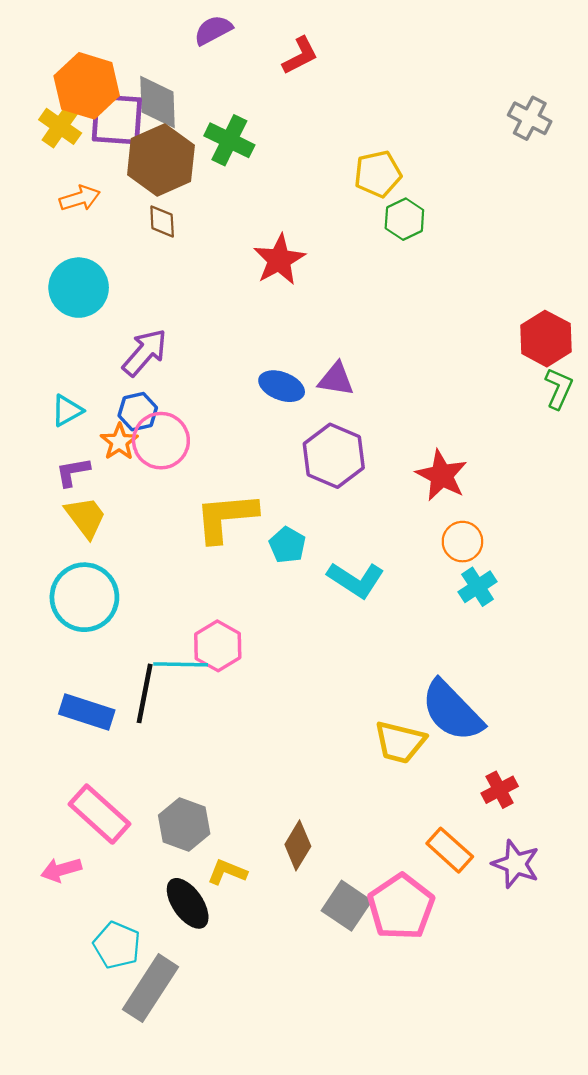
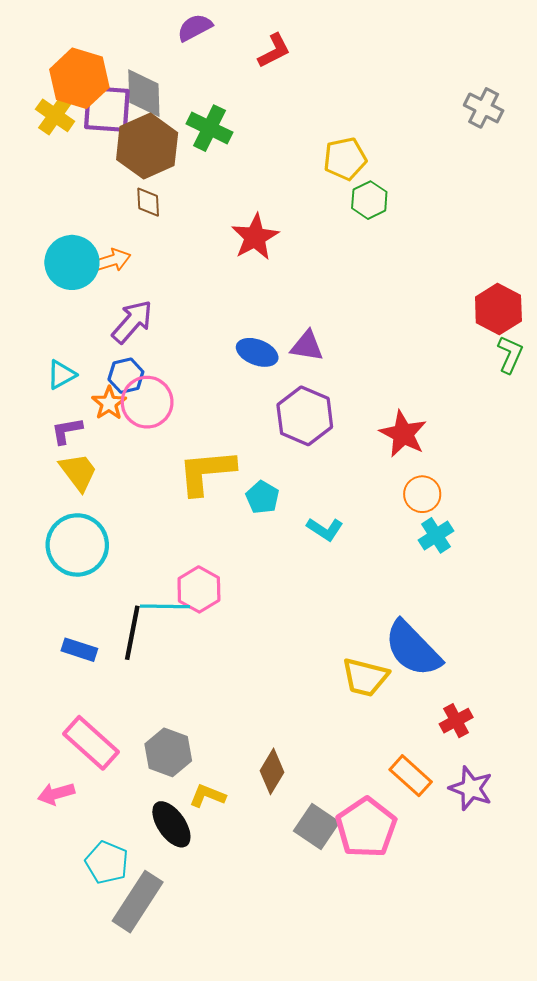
orange arrow: (80, 198) -> (112, 260), moved
cyan L-shape: (356, 580) -> (325, 529), size x0.7
blue rectangle: (87, 712) -> (79, 650), size x0.7

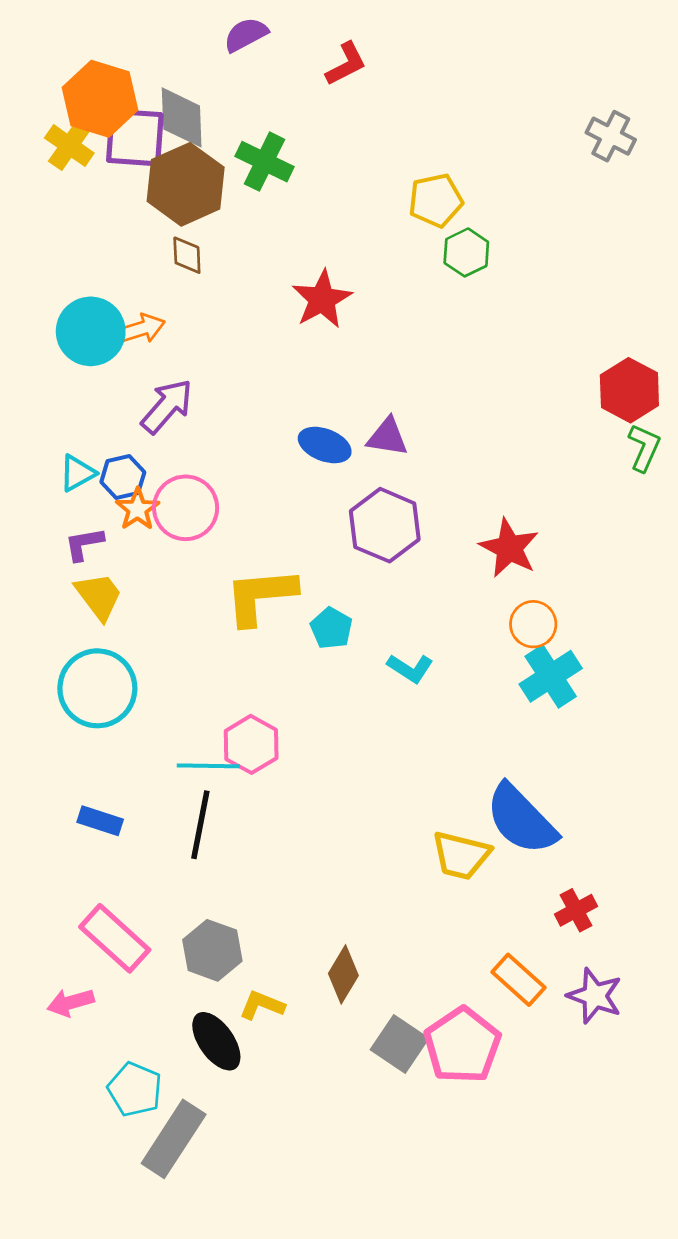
blue hexagon: (126, 376) -> (123, 477), moved
cyan cross: (436, 535) -> (551, 676), size x1.4
black line: (132, 633) -> (200, 825), moved

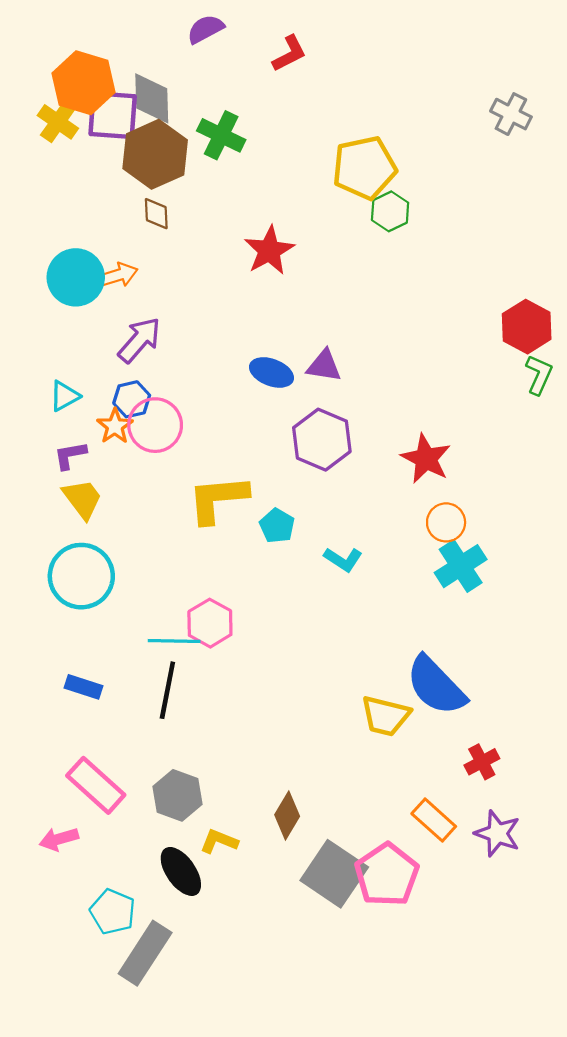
yellow pentagon: (436, 200) -> (364, 168), size x1.4
blue hexagon: (123, 477) -> (132, 399), moved
gray square: (400, 1044) -> (334, 874), size x1.4

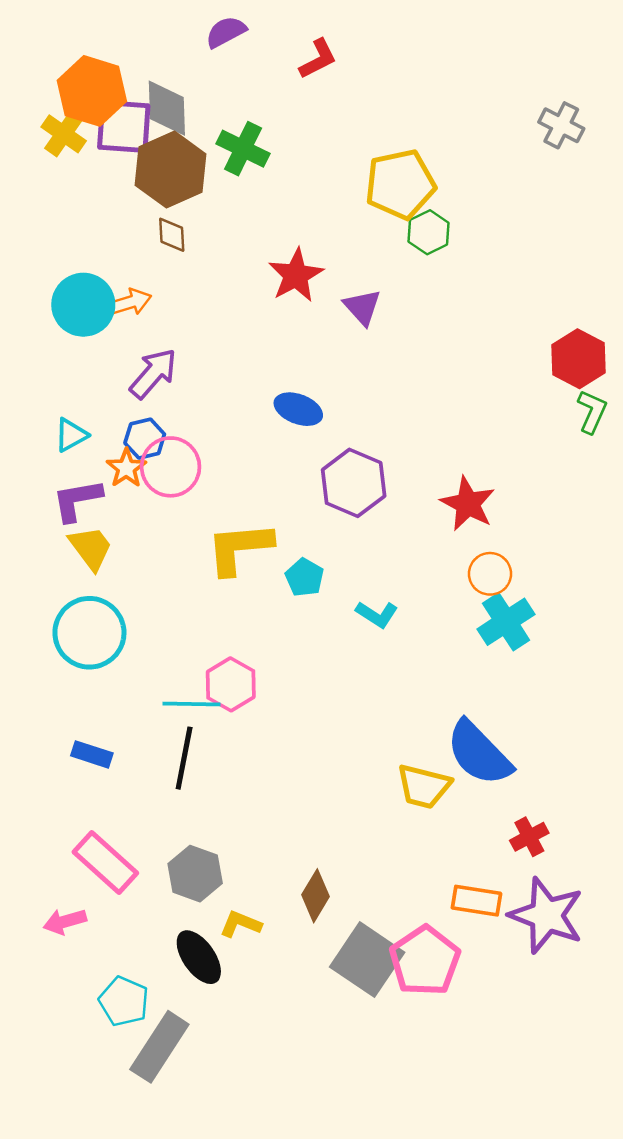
purple triangle: (324, 366) -> (362, 307), moved, turned 39
purple L-shape: (70, 455) -> (77, 500), size x1.4
orange rectangle: (434, 820) -> (476, 901), turned -33
purple star: (497, 833) -> (547, 915), size x1.5

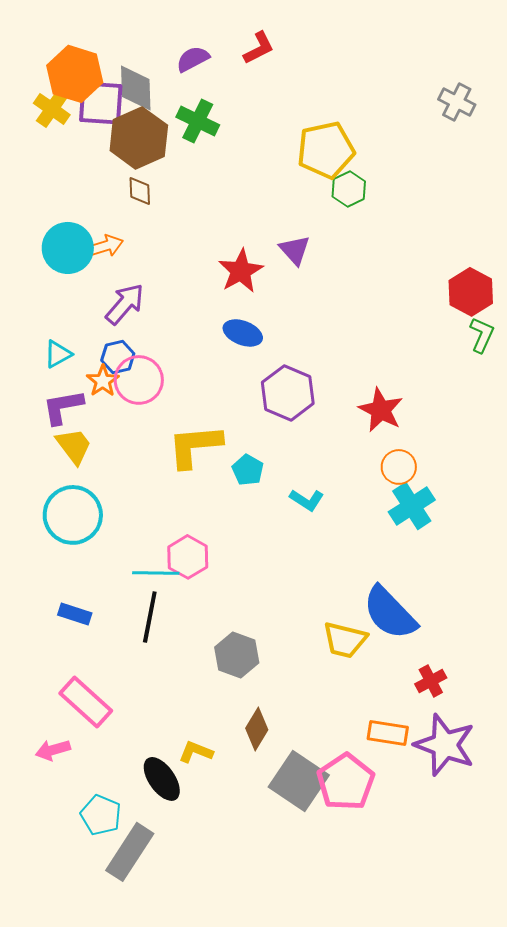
purple semicircle: (226, 32) -> (193, 59), moved
red star: (296, 275) -> (241, 271), moved
gray hexagon: (195, 874) -> (237, 655), moved

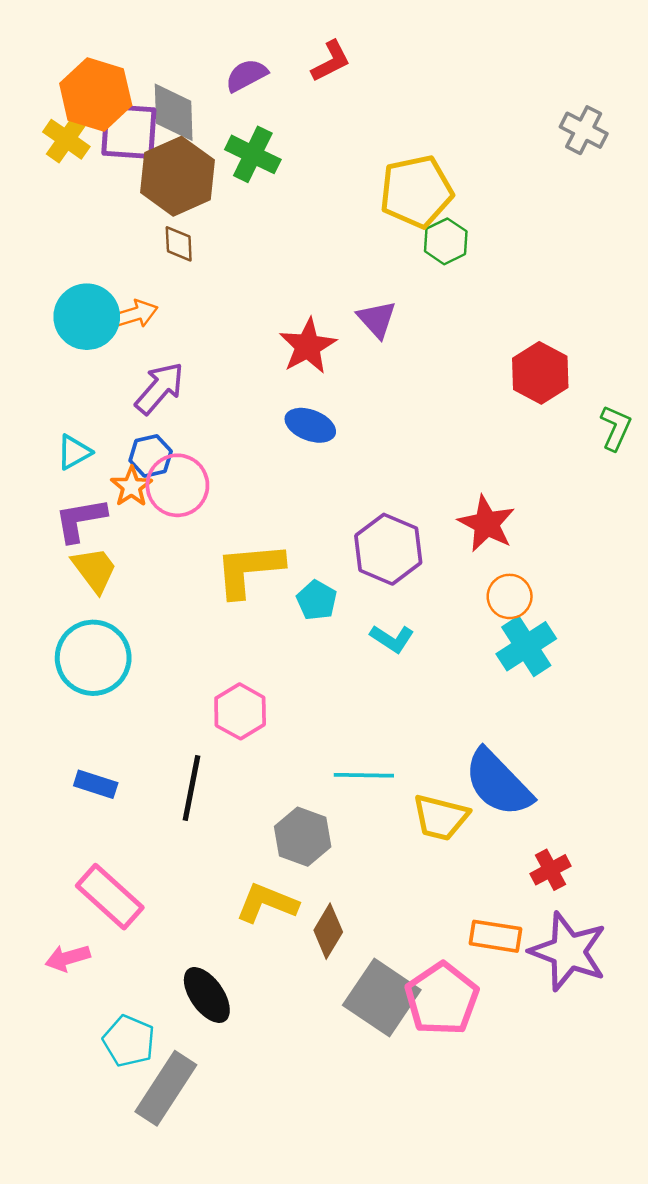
red hexagon: (471, 292) -> (540, 373), moved
purple hexagon: (288, 393) -> (388, 549), moved
cyan line: (156, 573) -> (364, 775), moved
yellow L-shape: (196, 752) -> (267, 903), moved, size x1.4

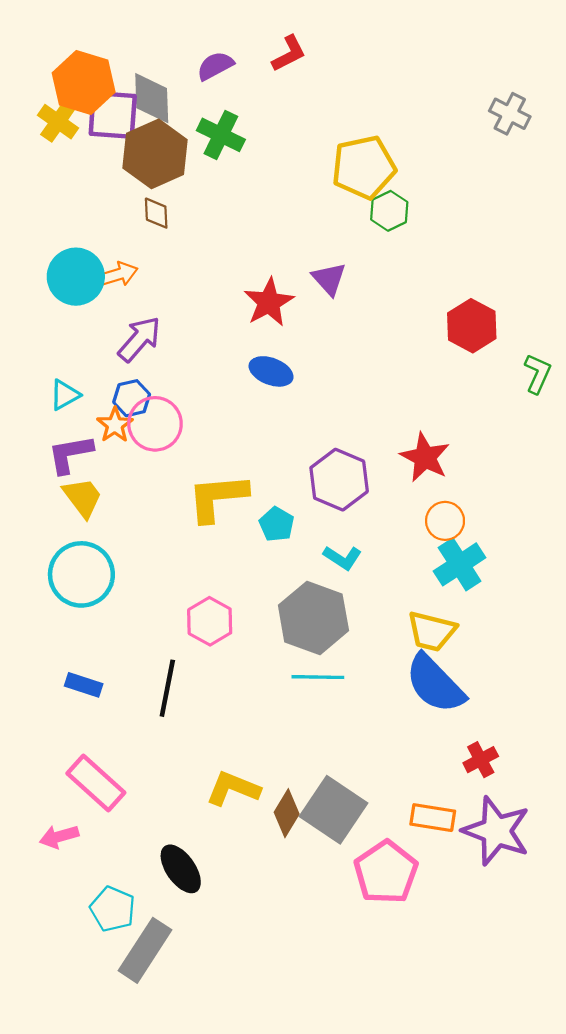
yellow trapezoid: (441, 817) -> (432, 631), moved
gray hexagon: (303, 837) -> (313, 618), moved, size x1.4
gray square: (382, 998) -> (333, 810), moved

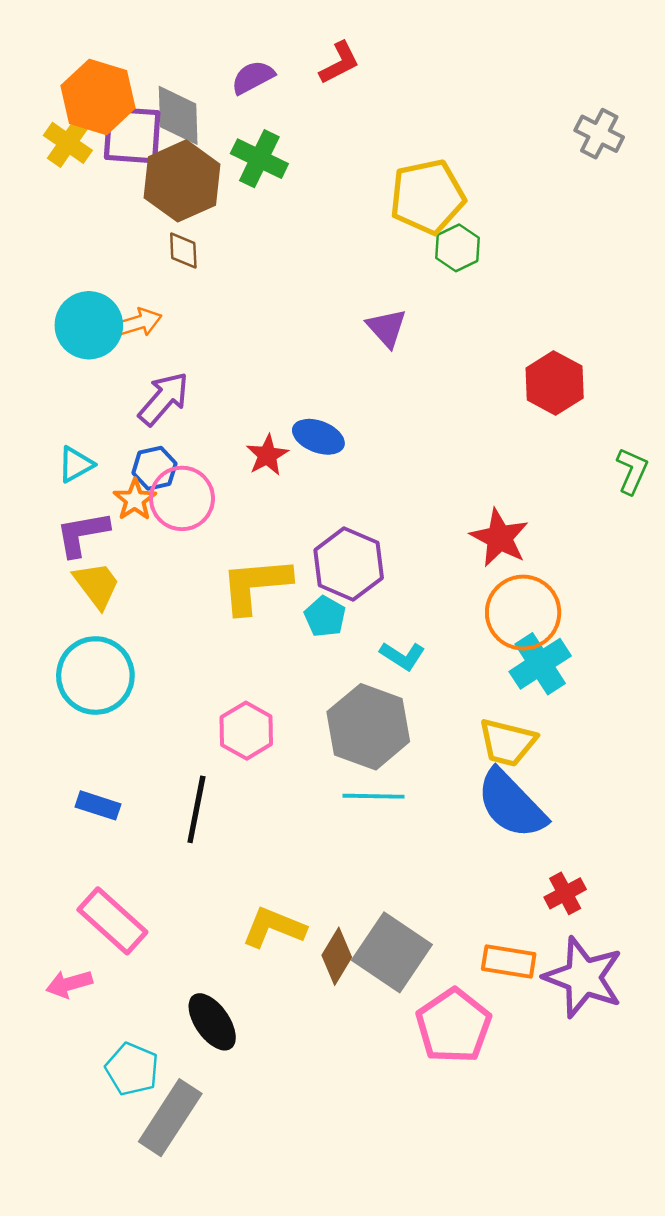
red star: (269, 302) -> (267, 455), moved, size x0.7
green L-shape: (538, 374) -> (632, 471), moved
purple hexagon: (339, 480) -> (349, 564), moved
orange circle: (445, 521) -> (523, 613), size x1.6

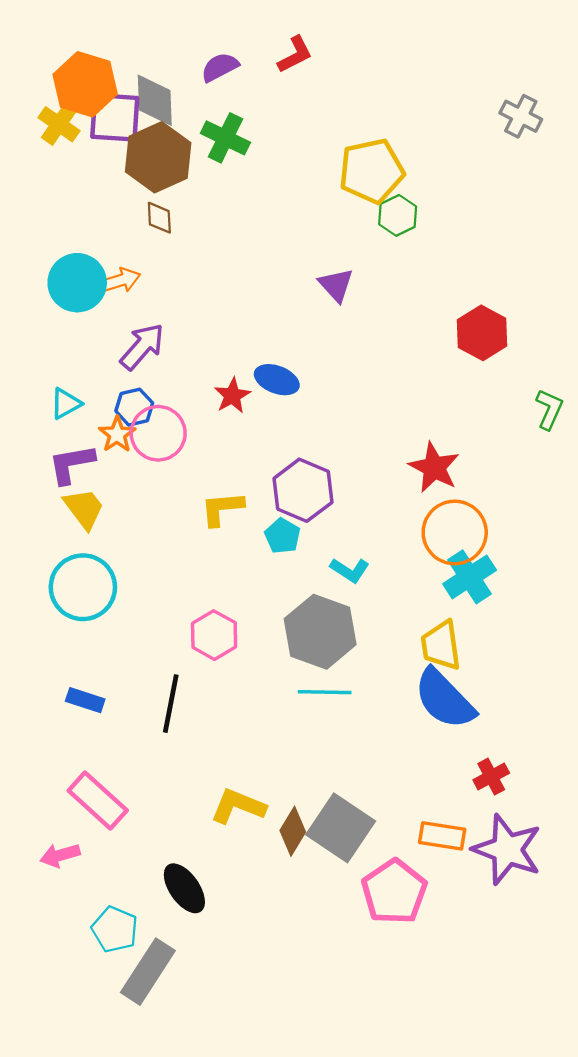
yellow L-shape: (255, 585) -> (222, 509), size x0.7
yellow trapezoid: (507, 742) -> (441, 645), turned 68

